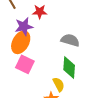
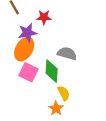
gray semicircle: (70, 40) -> (67, 53), moved
green diamond: (69, 68) -> (52, 71), moved

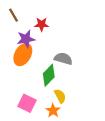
green diamond: (52, 71) -> (49, 75), turned 40
pink square: (29, 72) -> (27, 103), moved

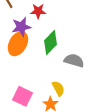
gray semicircle: (63, 59) -> (74, 60), moved
green diamond: (49, 75) -> (50, 43), moved

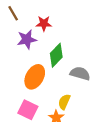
orange ellipse: (18, 44) -> (35, 77), moved
yellow semicircle: (58, 89) -> (64, 102), turned -128

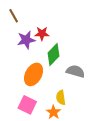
red star: (44, 24) -> (42, 34), moved
yellow semicircle: (64, 102) -> (61, 98), turned -32

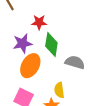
purple star: (26, 40) -> (22, 43), moved
green diamond: (53, 55) -> (51, 44), turned -35

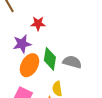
green diamond: (51, 44) -> (50, 59), moved

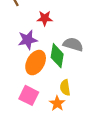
gray semicircle: (72, 62) -> (73, 44), moved

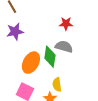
red star: (45, 18) -> (66, 24), moved
purple star: (28, 40) -> (15, 32), moved

